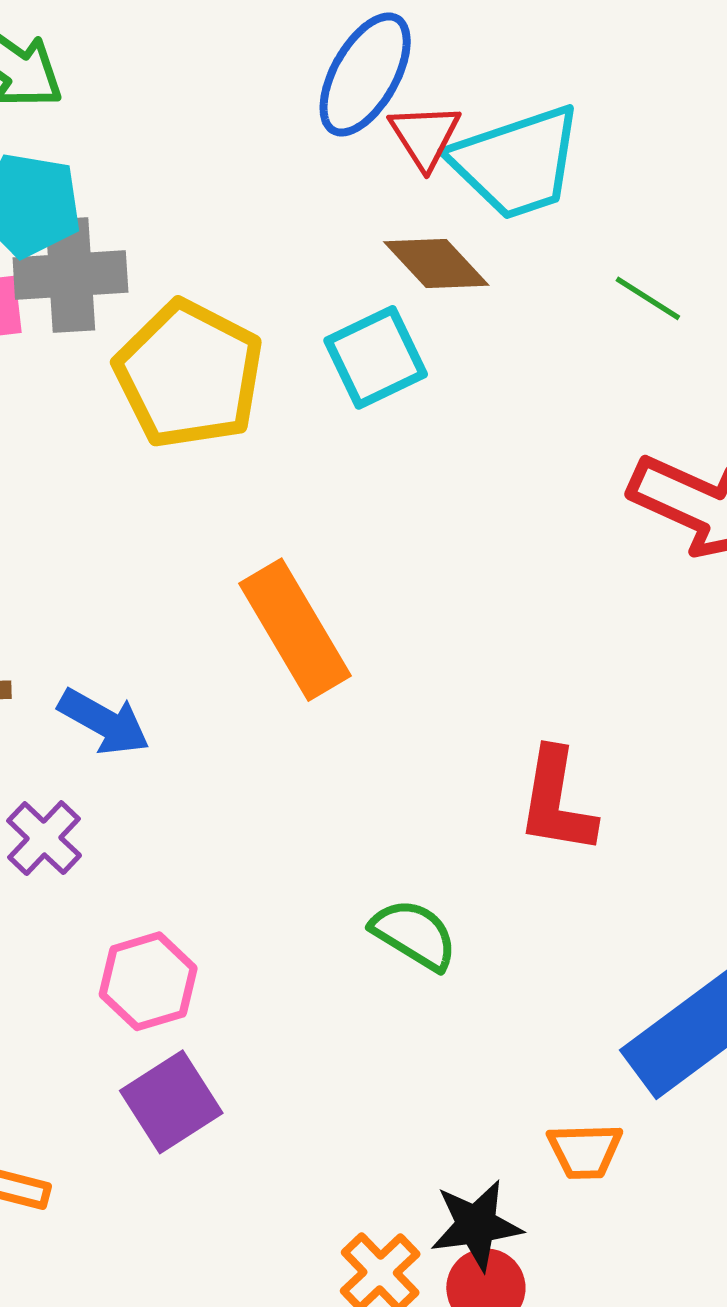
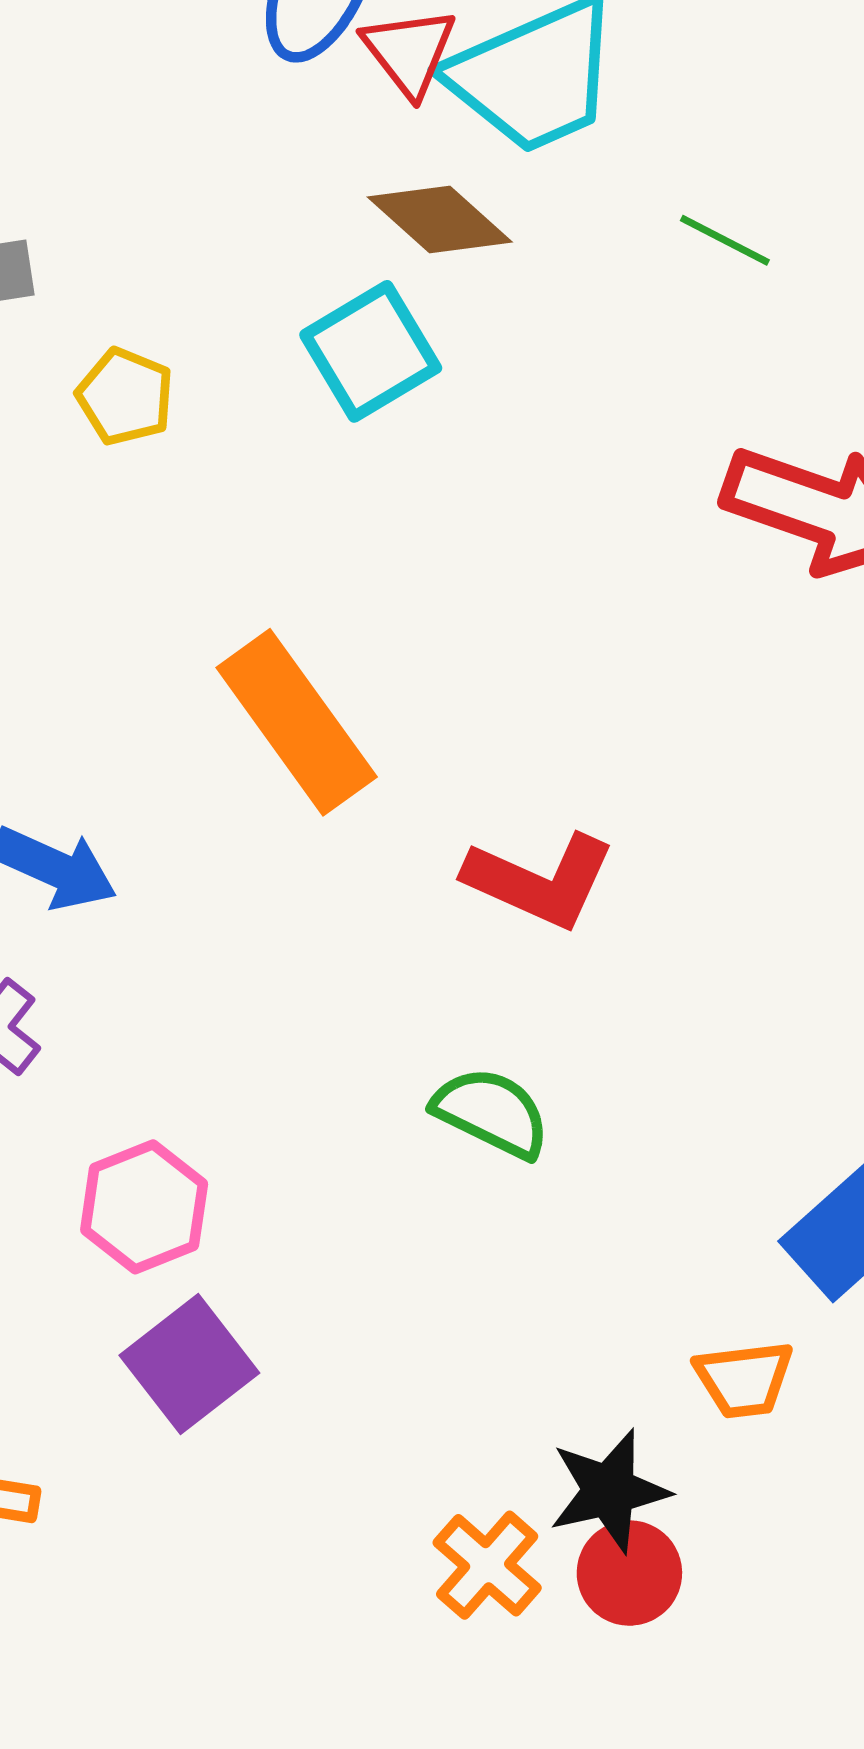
yellow pentagon: (189, 374) -> (125, 397), size x0.5
red L-shape: (557, 801) -> (540, 881), moved, turned -70

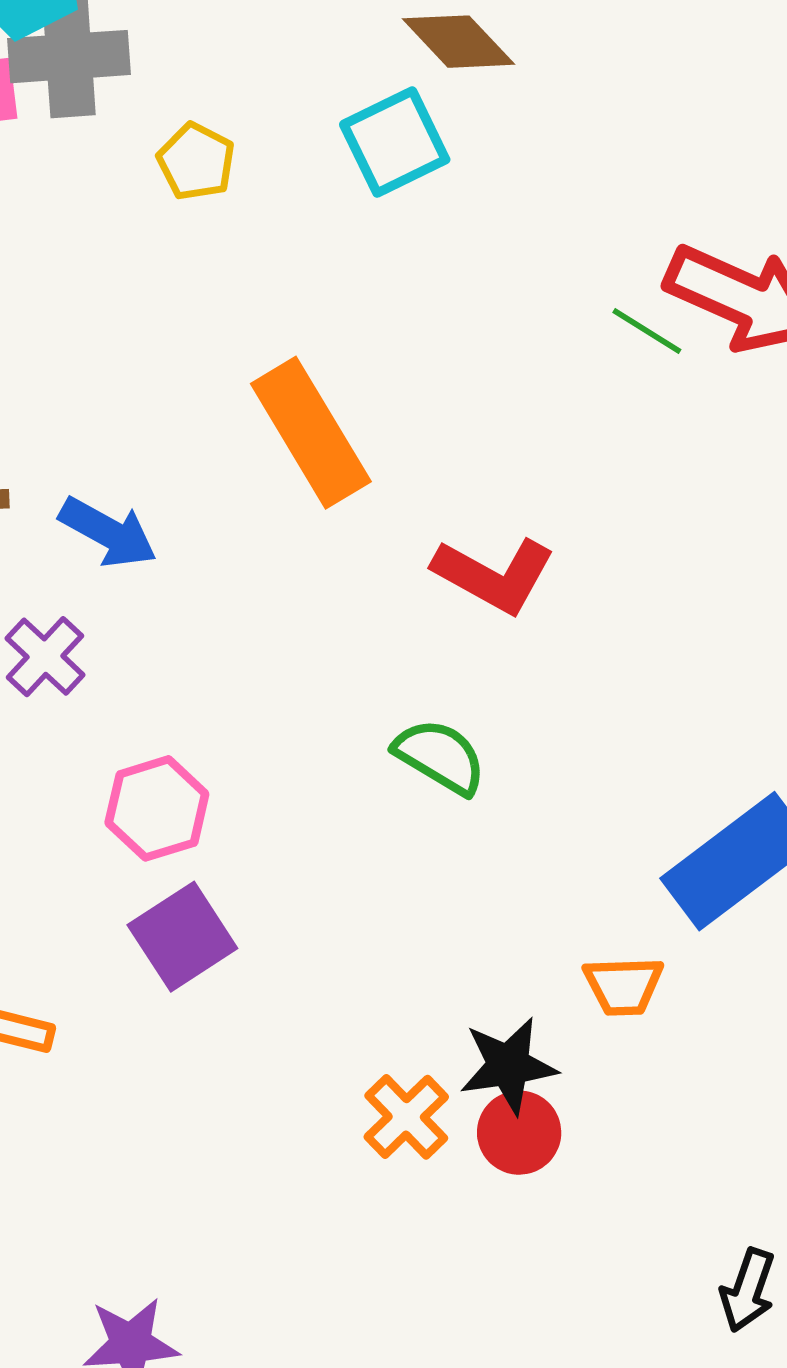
green line: (725, 240) -> (647, 331), moved

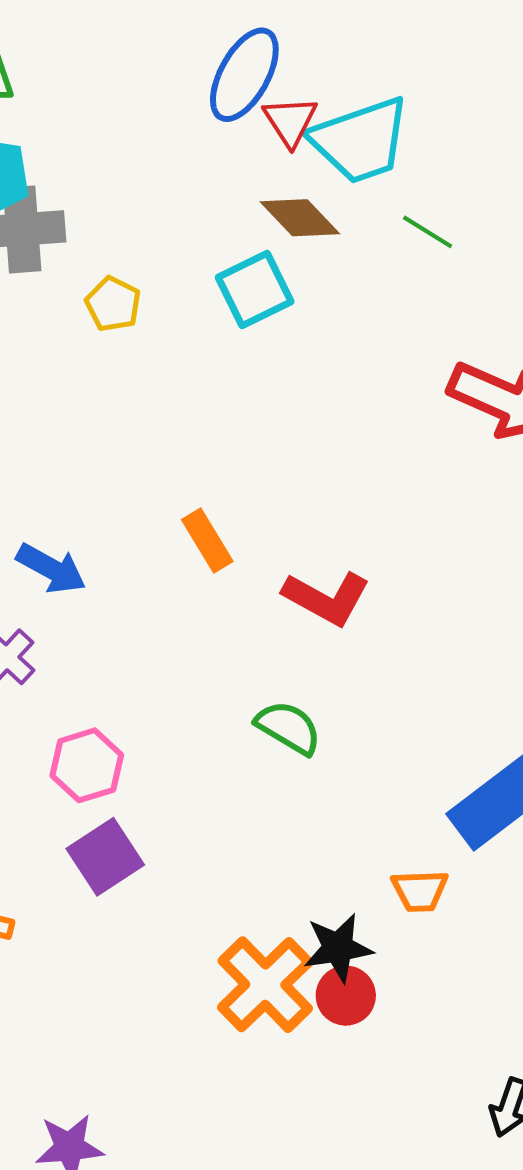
green line: (647, 331) -> (428, 232), moved
orange rectangle: (311, 433) -> (207, 541), moved, size x0.6
orange cross: (406, 1117) -> (265, 985), size x1.6

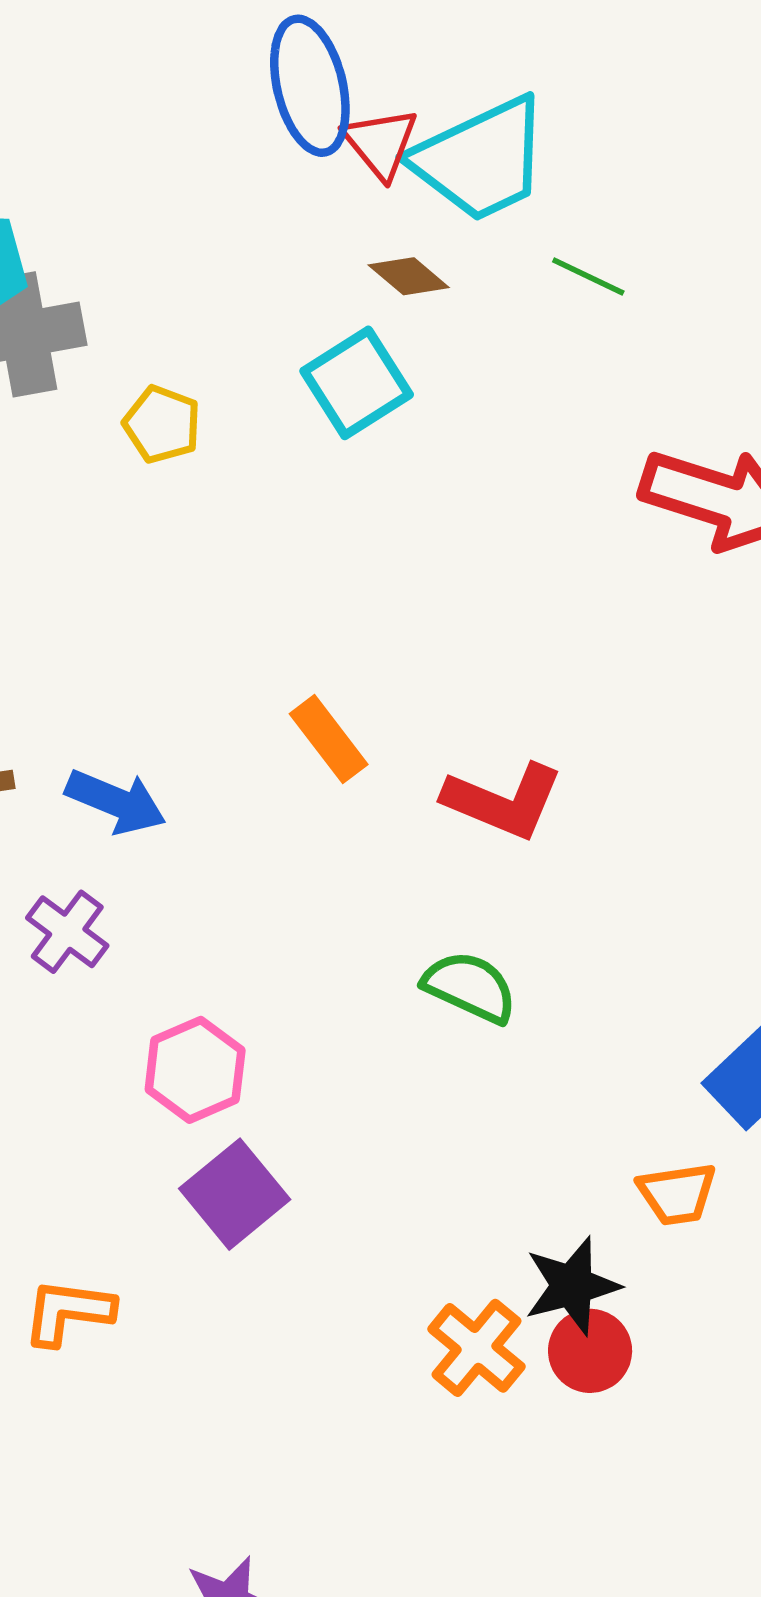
blue ellipse: (244, 75) -> (310, 86), turned -36
brown diamond: (300, 218) -> (409, 276), size x0.7
orange cross: (265, 985) -> (476, 1348), size x0.7

